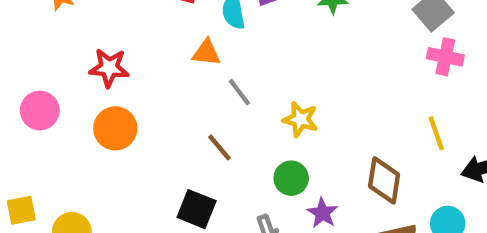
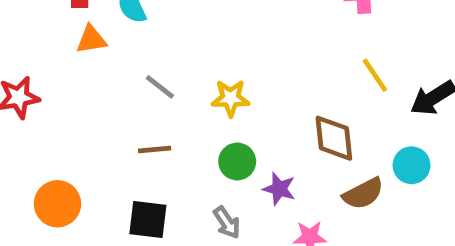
orange triangle: (206, 53) -> (91, 39), moved
orange circle: (115, 128) -> (57, 204), moved
brown line: (219, 147) -> (155, 149), turned -40

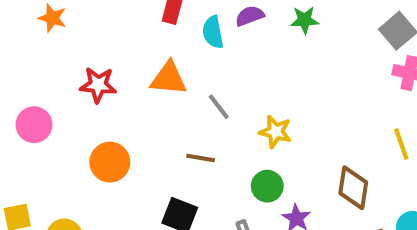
orange triangle: (91, 39) -> (169, 78), moved, size x1.4
orange circle: (57, 204) -> (110, 162), moved

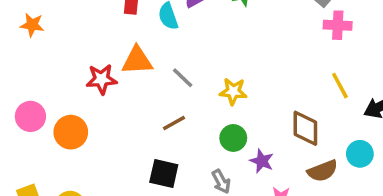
red star: (98, 85) -> (102, 79), moved
brown line: (201, 158) -> (174, 123), turned -30
orange circle: (110, 162) -> (71, 132), moved

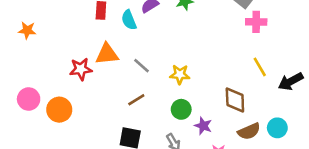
cyan circle: (360, 154) -> (277, 128), moved

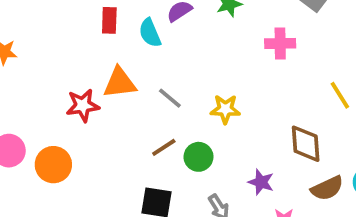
pink cross: (256, 22) -> (280, 43), moved
green circle: (181, 109) -> (198, 157), moved

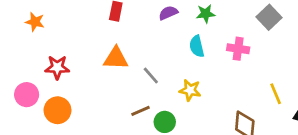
cyan semicircle: (150, 33) -> (197, 46), moved
red star: (83, 105) -> (57, 67), moved

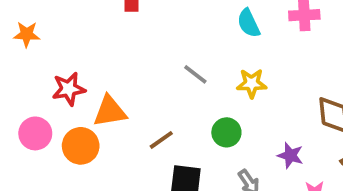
orange triangle: (116, 58) -> (110, 111), moved
brown line: (140, 111) -> (161, 140), moved

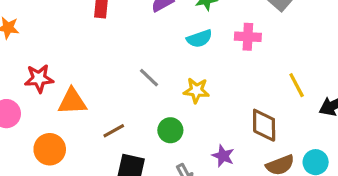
cyan semicircle: (249, 23) -> (199, 39), turned -90
orange circle: (81, 146) -> (50, 149), moved

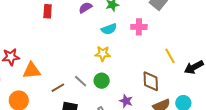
gray line: (149, 78) -> (81, 81), moved
yellow star: (196, 90) -> (103, 54), moved
green circle: (170, 130) -> (102, 81), moved

